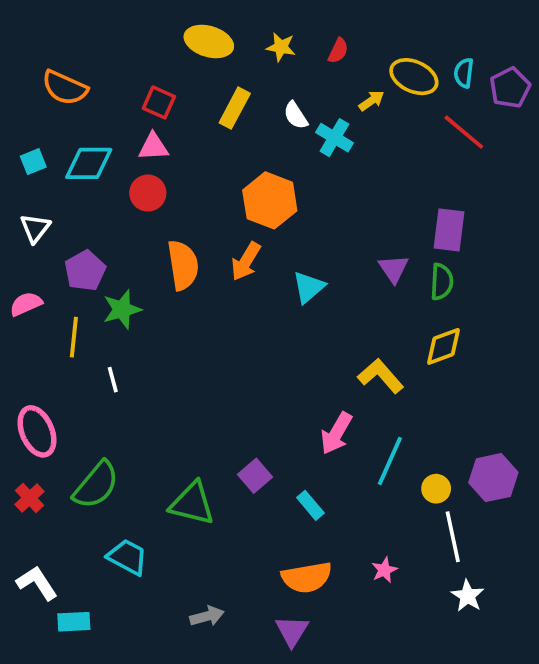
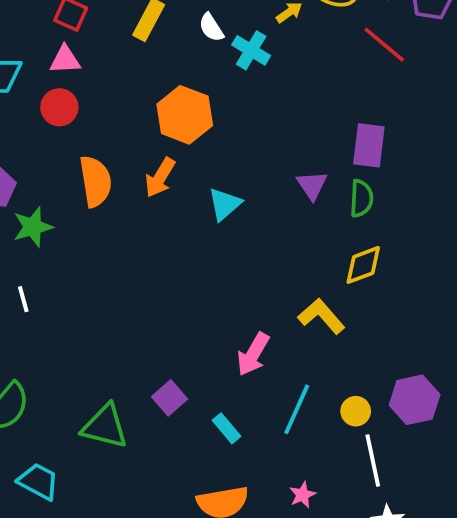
yellow L-shape: (381, 376) -> (321, 316), moved
cyan line: (390, 461) -> (297, 409), moved

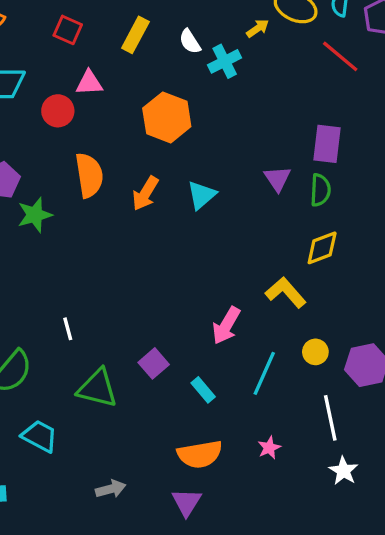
cyan cross: (251, 50) -> (225, 61), turned 32
pink triangle: (65, 60) -> (89, 83), moved
orange arrow: (160, 178) -> (145, 193), moved
white line: (23, 299) -> (68, 329), moved
yellow circle: (356, 411) -> (315, 352), moved

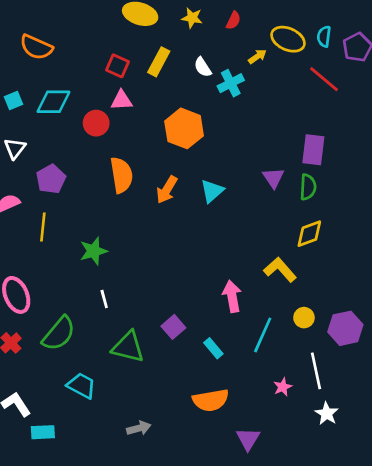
red square: (68, 30) -> (117, 66), moved
green star: (35, 215) -> (93, 251), moved
pink arrow: (226, 325) -> (232, 296), turned 140
pink star: (269, 448) -> (283, 387), moved
purple triangle: (187, 502) -> (248, 439), moved

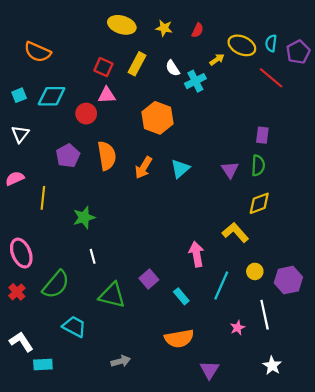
purple rectangle: (313, 150) -> (262, 135), size x0.7
purple triangle: (273, 178) -> (230, 170), moved
purple pentagon: (51, 179) -> (68, 156), moved
white star: (327, 414) -> (272, 366), moved

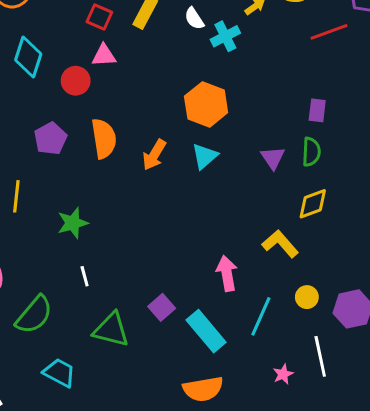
red line: (271, 78) -> (329, 32), turned -60
cyan diamond: (52, 96) -> (28, 57), turned -72
orange hexagon: (158, 118) -> (206, 104), moved
cyan rectangle: (181, 296) -> (206, 331), size x1.8

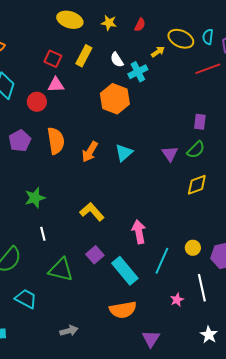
orange hexagon: (206, 104) -> (115, 99), moved
green semicircle: (311, 152) -> (196, 150), turned 42
yellow L-shape: (280, 244) -> (92, 212), moved

